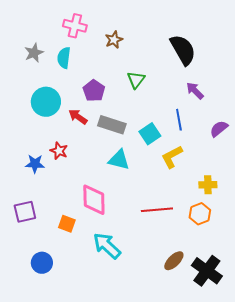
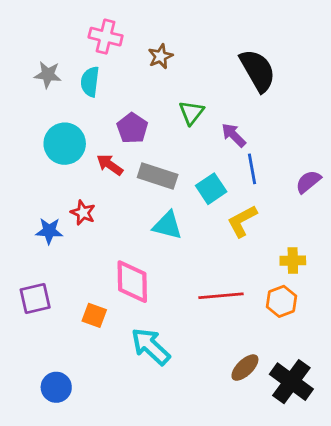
gray star: (34, 53) -> (48, 75), turned 30
purple arrow: (195, 91) -> (234, 135), moved
blue circle: (42, 263) -> (56, 387), moved

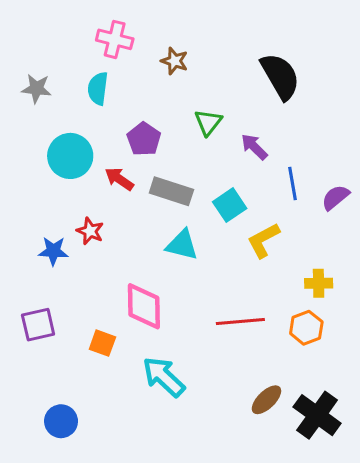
brown star: (160, 56) -> (174, 61), turned -30
gray star: (48, 75) -> (36, 89), moved
blue line: (252, 169) -> (293, 184), moved

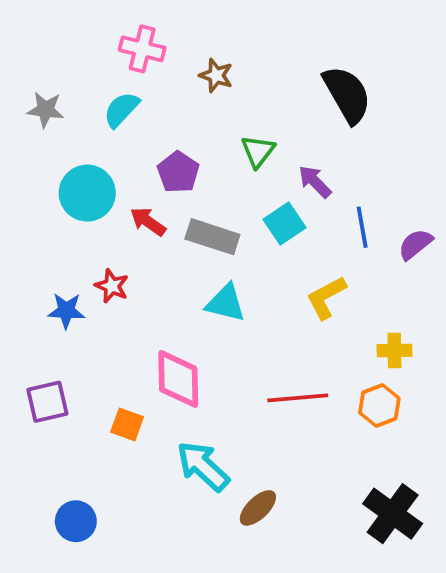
cyan semicircle: (98, 89) -> (121, 110), turned 36
cyan square: (230, 205) -> (284, 223), moved
brown ellipse: (266, 400) -> (258, 508), moved

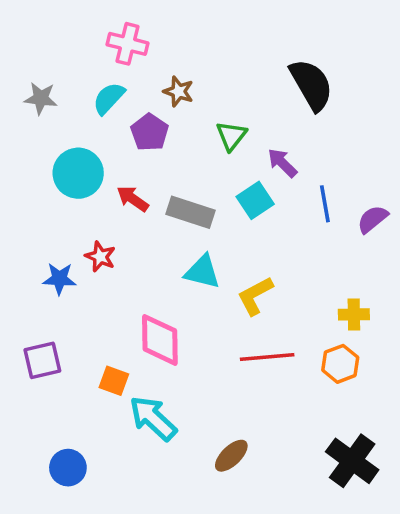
brown star: (216, 75) -> (179, 91), moved
purple pentagon: (178, 172) -> (150, 132), moved
yellow L-shape: (326, 297) -> (255, 296), moved
cyan arrow: (203, 466) -> (153, 418), moved

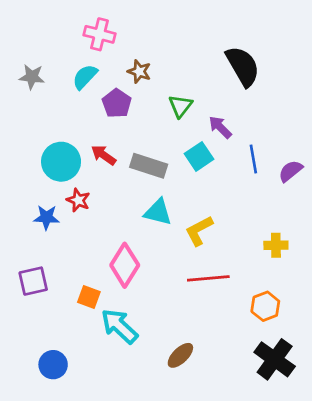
cyan circle: (78, 173) -> (61, 162), moved
pink diamond: (160, 340) -> (125, 265), turned 33
orange hexagon: (340, 364) -> (265, 306), moved

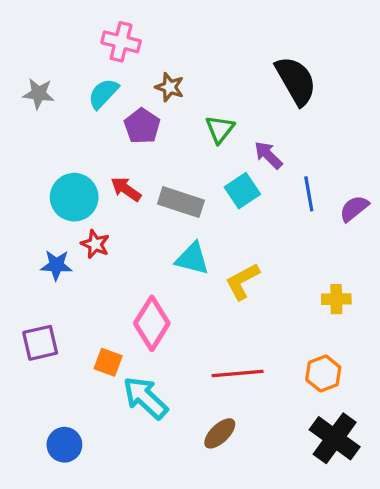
red line: (208, 278) -> (238, 374), moved

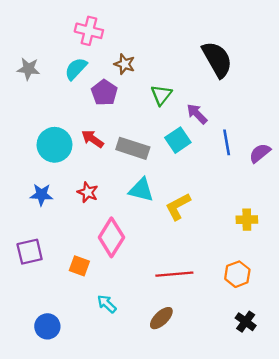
red star: (95, 244) -> (88, 192), moved
cyan arrow: (145, 398) -> (107, 304), moved, size x0.6
black cross: (335, 438) -> (246, 322), size x0.6

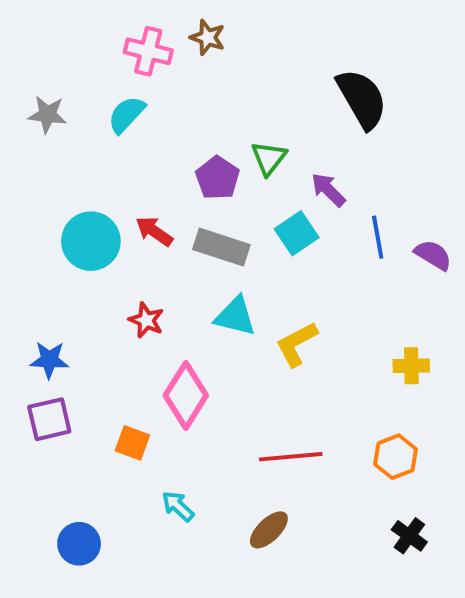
brown star: (125, 64) -> (208, 37), moved
purple pentagon: (104, 93) -> (217, 178), moved
purple semicircle: (260, 153) -> (433, 255), turned 70
blue star: (41, 195) -> (49, 360), moved

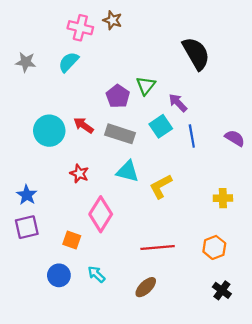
blue line: (378, 237) -> (192, 136), moved
blue star: (49, 360) -> (27, 195), turned 30
blue circle: (79, 544) -> (59, 275), moved

